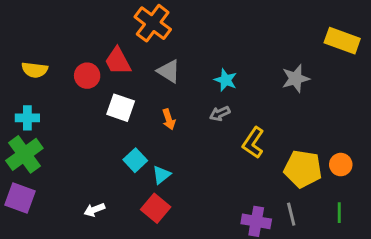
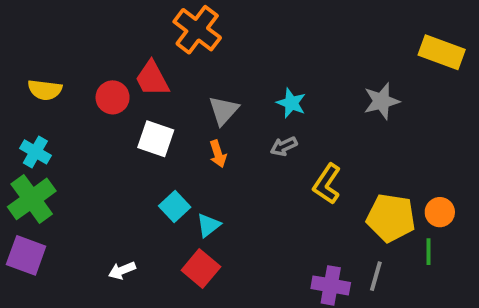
gray triangle: (169, 71) -> (224, 111), moved, turned 40
cyan cross: (27, 118) -> (35, 152), turned 30
green line: (339, 213) -> (429, 252), moved
gray line: (291, 214) -> (376, 276), turned 30

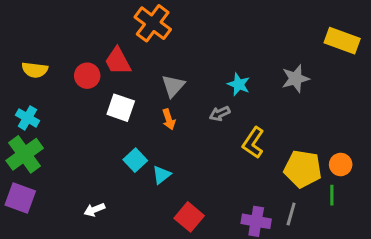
cyan star: (291, 103) -> (239, 84), moved
red square: (201, 269) -> (189, 217), moved

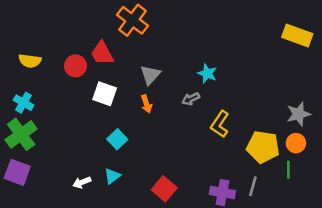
gray star: (295, 79) -> (298, 114), moved
cyan triangle: (161, 175) -> (112, 176), moved

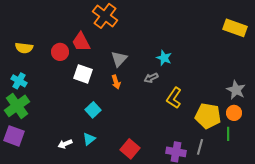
gray star: (298, 114) -> (236, 90), turned -30

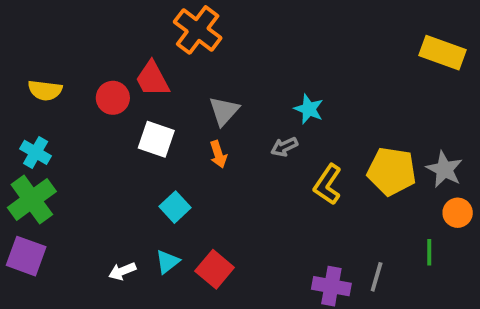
orange circle: (234, 113) -> (458, 213), moved
yellow pentagon: (208, 116) -> (392, 171), moved
red square: (130, 149) -> (215, 269), moved

